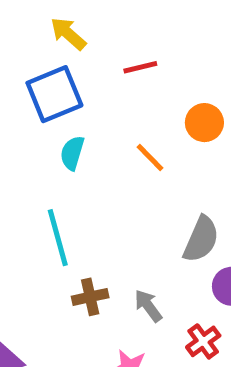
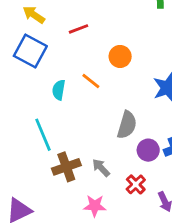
blue square: (54, 94) -> (30, 51), turned -32
cyan semicircle: (72, 153) -> (59, 90), moved
brown cross: (90, 297) -> (66, 167), size x1.4

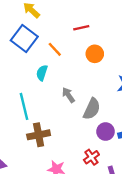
red line: (78, 29) -> (81, 28), moved
orange line: (91, 81) -> (55, 49), moved
gray arrow: (101, 168) -> (68, 95), moved

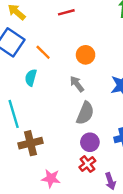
red line: (81, 28) -> (66, 12), moved
gray arrow: (68, 95) -> (77, 84), moved
purple circle: (106, 132) -> (90, 142), moved

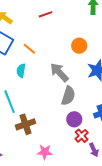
orange circle: (86, 55) -> (79, 46), moved
gray arrow: (77, 84) -> (59, 72), size x1.5
red cross: (87, 164) -> (82, 136), moved

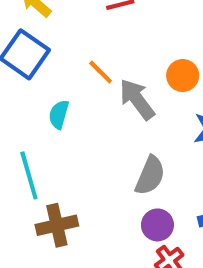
orange line: (29, 49) -> (101, 72), moved
gray arrow: (59, 72) -> (137, 99), moved

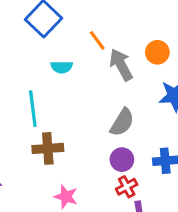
cyan semicircle: (59, 114) -> (62, 67), turned -115

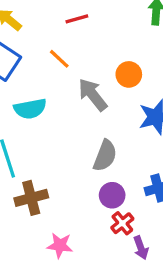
orange line: (97, 40) -> (59, 59), moved
cyan semicircle: (62, 67) -> (30, 109), size x1.4

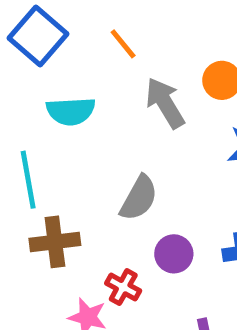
gray semicircle: (105, 156) -> (139, 198), moved
red cross: (122, 223) -> (123, 287), moved, turned -30

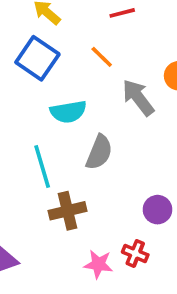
gray semicircle: (139, 198) -> (99, 152), moved
red cross: (123, 287) -> (135, 253), moved

